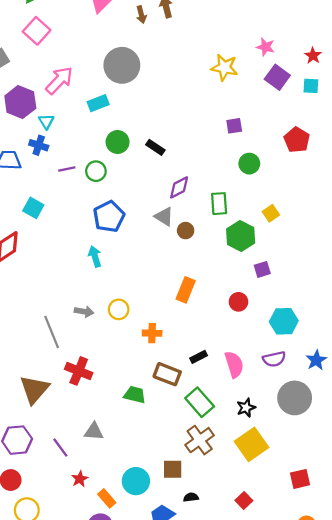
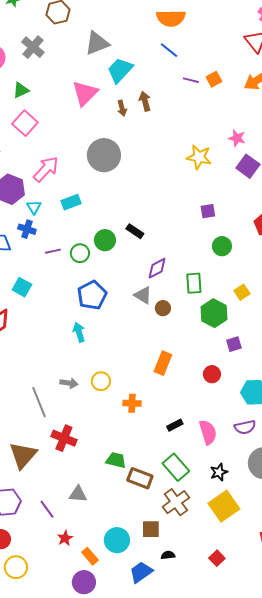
cyan rectangle: (98, 103) -> (71, 202), moved
green circle: (118, 142) -> (105, 240), moved
brown rectangle: (167, 374) -> (140, 478), moved

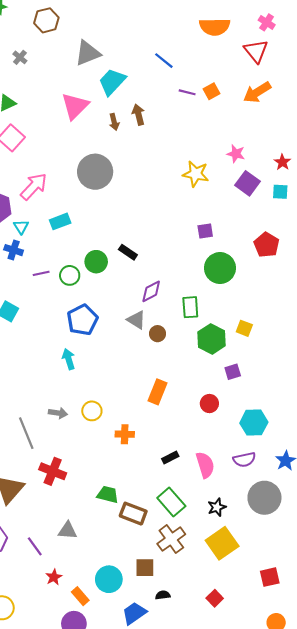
orange semicircle: (171, 18) -> (215, 27), moved
gray cross: (33, 47) -> (20, 57), size x0.6
green circle: (222, 246) -> (220, 268), size x1.5
yellow square: (242, 292) -> (244, 328), moved, turned -35

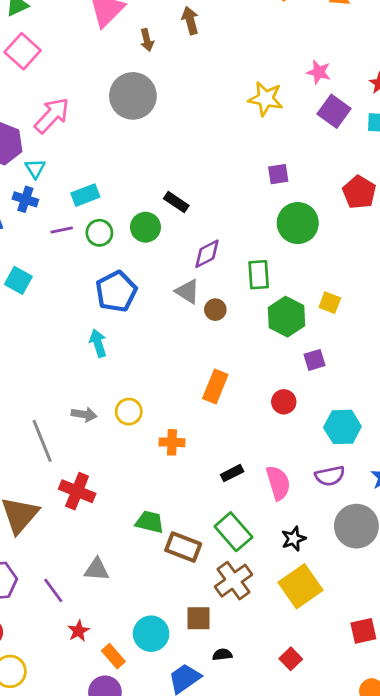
brown arrow: (114, 122) -> (147, 40), moved
cyan rectangle: (60, 221) -> (85, 195), moved
green circle: (96, 262) -> (145, 227), moved

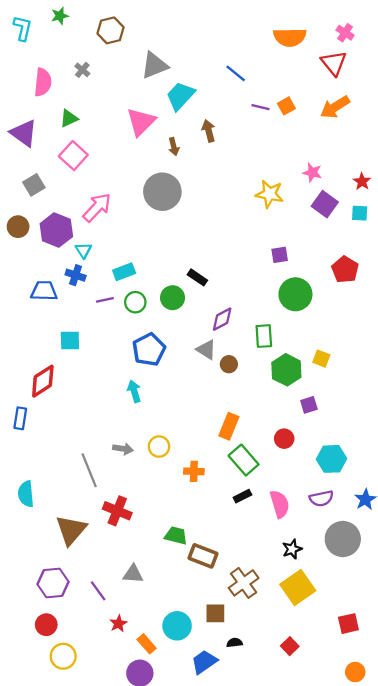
cyan square: (18, 280) -> (70, 341), turned -30
green rectangle: (233, 532) -> (244, 460), moved

